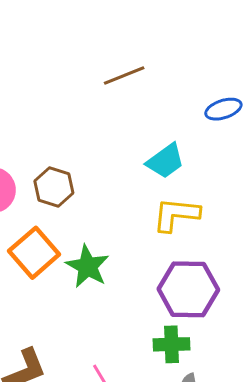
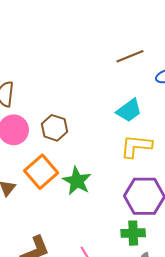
brown line: (124, 75) -> (130, 56), moved

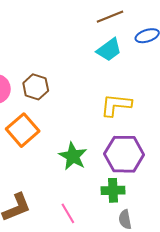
cyan trapezoid: (129, 110) -> (109, 50), moved
green star: (77, 181) -> (73, 156), moved

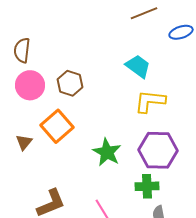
cyan trapezoid: (109, 50) -> (138, 66), moved, turned -108

